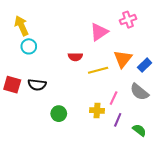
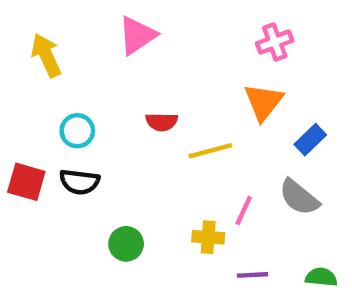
pink triangle: (99, 32) -> (137, 35), moved
cyan circle: (29, 46) -> (77, 131), moved
orange triangle: (123, 59) -> (264, 102), moved
purple line: (118, 120) -> (253, 275), moved, turned 64
green semicircle: (139, 130) -> (321, 277), moved, turned -32

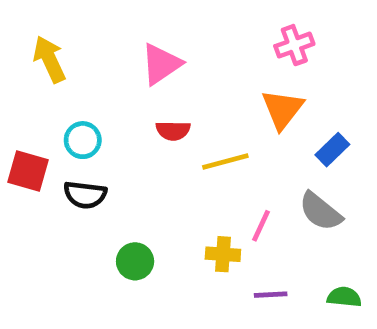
pink triangle: (137, 35) -> (161, 64), moved
red square: (26, 182) -> (28, 171), moved

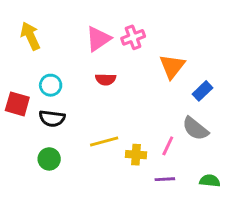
pink cross: (294, 45) -> (133, 37), moved
yellow line: (225, 162) -> (104, 142), moved
pink line: (261, 226) -> (168, 146), moved
green circle: (135, 261) -> (49, 159), moved

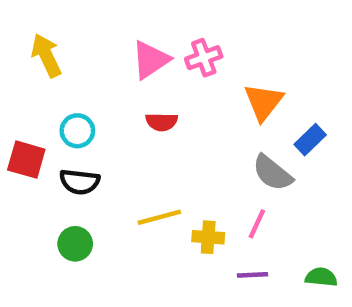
gray semicircle: (195, 129) -> (272, 173), moved

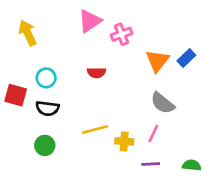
pink triangle: (151, 60) -> (90, 21), moved
blue rectangle: (310, 140) -> (186, 58), moved

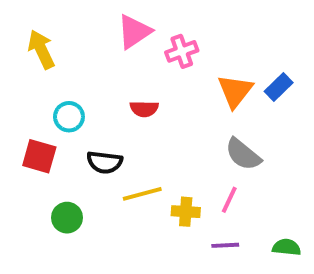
red square: (16, 95) -> (39, 156), moved
black semicircle: (47, 108) -> (105, 162), moved

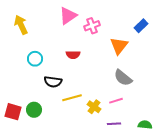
blue rectangle: (279, 87) -> (141, 26), moved
red square: (39, 156) -> (13, 112), moved
pink line: (229, 200) -> (116, 101), turned 48
yellow cross: (186, 212) -> (94, 107), turned 32

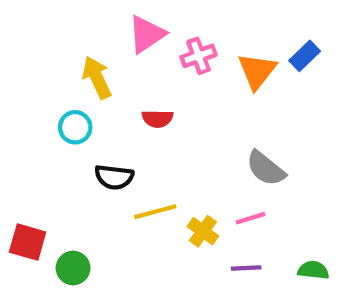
yellow arrow: (21, 25) -> (97, 77), moved
orange triangle: (119, 46) -> (257, 71), moved
green circle: (34, 110) -> (73, 268), moved

